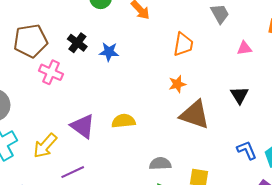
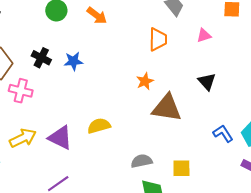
orange trapezoid: (183, 44) -> (158, 39), moved
yellow arrow: (45, 146) -> (23, 138), moved, turned -148

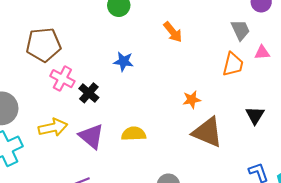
orange arrow: (97, 16) -> (173, 32), moved
pink triangle: (204, 35) -> (262, 53), moved
orange trapezoid: (158, 39) -> (233, 64), moved
black cross: (41, 58) -> (89, 93), moved

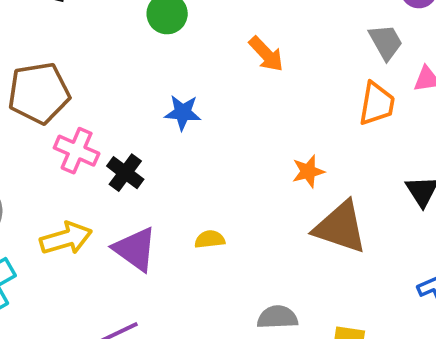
yellow semicircle: (134, 134) -> (210, 239), size x0.7

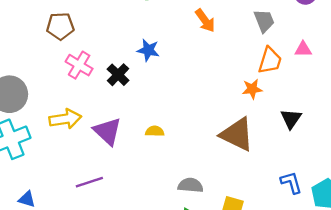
gray trapezoid: (386, 42) -> (264, 21), moved
brown pentagon: (39, 93) -> (60, 26), size x0.7
orange star: (308, 171) -> (252, 89), moved
black cross: (125, 173) -> (118, 75), moved

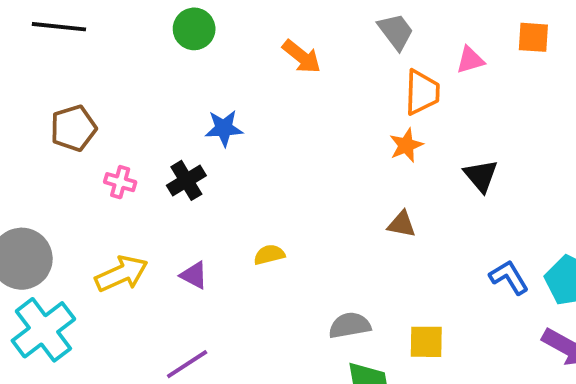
pink cross: (79, 65) -> (120, 182), size x0.7
black cross: (118, 75) -> (186, 180), turned 30
purple triangle: (107, 131) -> (194, 275), size x0.6
brown triangle: (237, 134) -> (402, 224), size x0.5

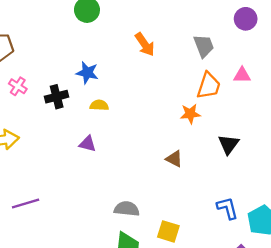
yellow semicircle: (269, 255) -> (99, 105), moved
purple triangle: (194, 275) -> (88, 144), moved, turned -30

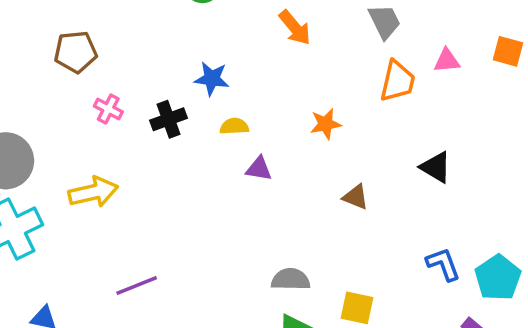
orange star: (190, 114) -> (326, 124), moved
purple triangle: (88, 144) -> (259, 169), moved
black triangle: (229, 144) -> (436, 167), turned -30

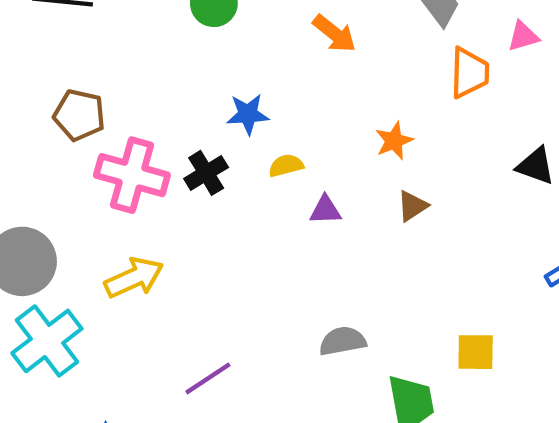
brown pentagon: (76, 52) -> (79, 115), turned 30
pink cross: (108, 109) -> (132, 175), size x2.0
brown triangle: (356, 197) -> (412, 206), moved, turned -44
gray semicircle: (291, 279) -> (343, 341), moved

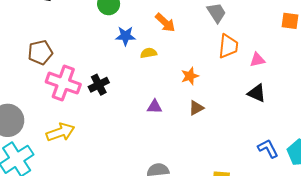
pink triangle: (523, 36) -> (257, 60), moved
blue star: (248, 114) -> (125, 36), moved
brown pentagon: (79, 115) -> (40, 52), turned -30
yellow semicircle: (286, 166) -> (149, 53), moved

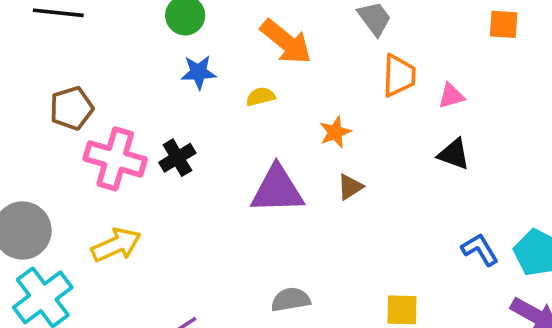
orange arrow: (165, 23) -> (286, 42), size x1.4
blue star: (125, 36) -> (199, 72), moved
purple triangle: (155, 107) -> (277, 190), size x2.0

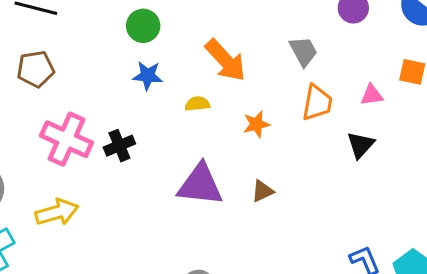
pink triangle: (451, 96) -> (372, 95), moved
brown pentagon: (71, 108) -> (36, 69), moved
orange star: (335, 132) -> (256, 124), moved
black triangle: (454, 154) -> (361, 145), moved, turned 44

